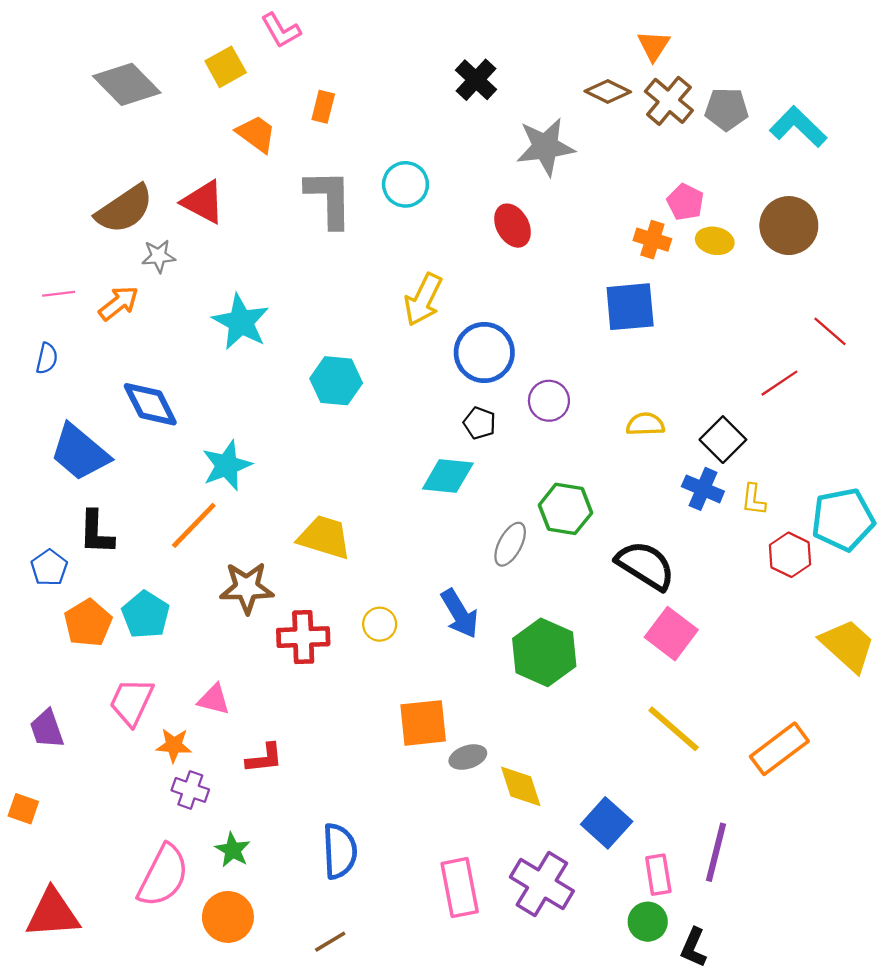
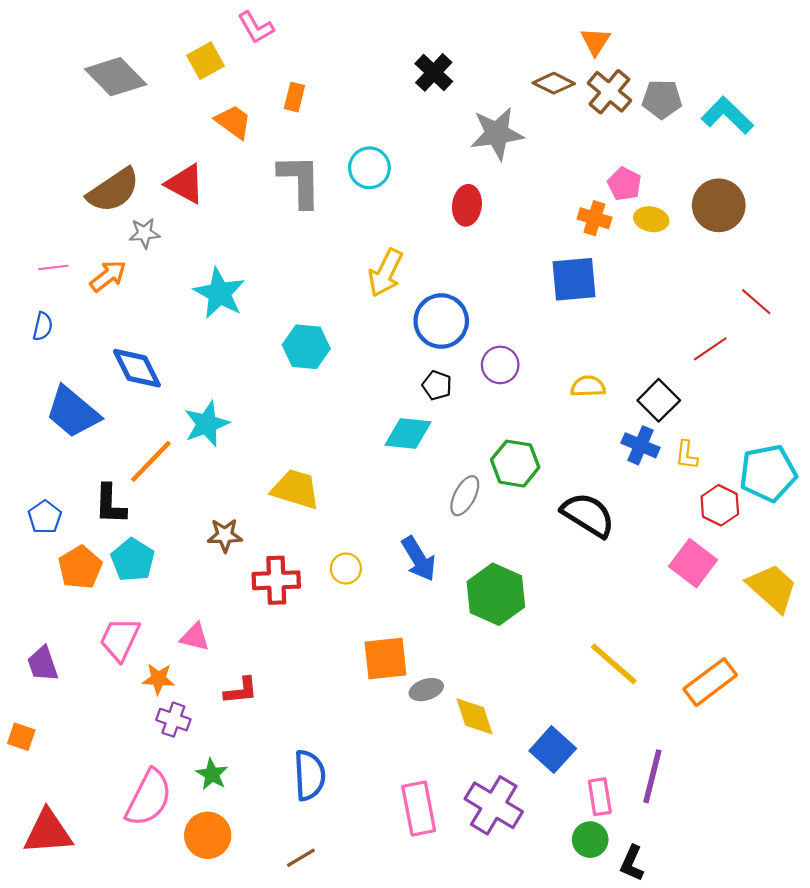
red ellipse: (512, 226) -> (467, 205), turned 36
orange line: (194, 525) -> (151, 461), moved
black L-shape: (96, 532) -> (110, 504), moved
brown star: (247, 588) -> (225, 535), size x0.7
pink square: (671, 634) -> (693, 563), moved

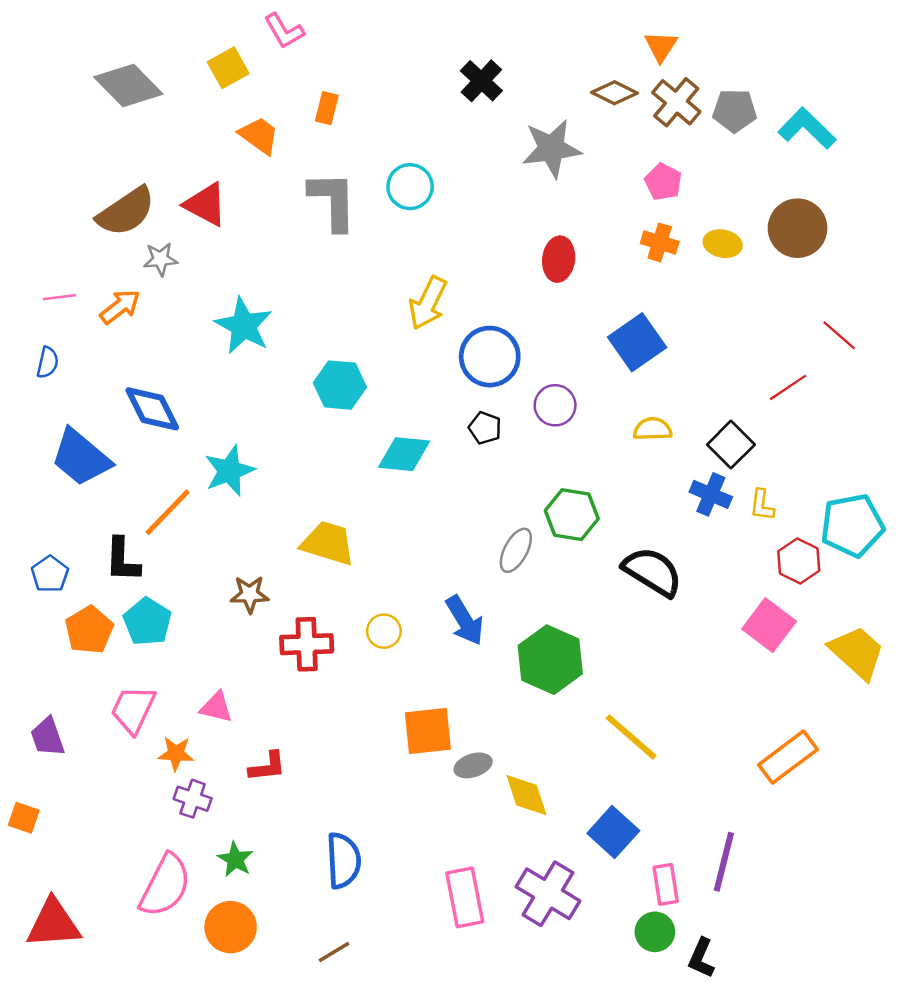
pink pentagon: (624, 184) -> (663, 182), moved
red ellipse: (467, 205) -> (559, 259), moved
blue square: (574, 279) -> (637, 342), moved, turned -30
cyan diamond: (408, 434) -> (404, 454), moved
yellow line: (614, 664) -> (631, 737), moved

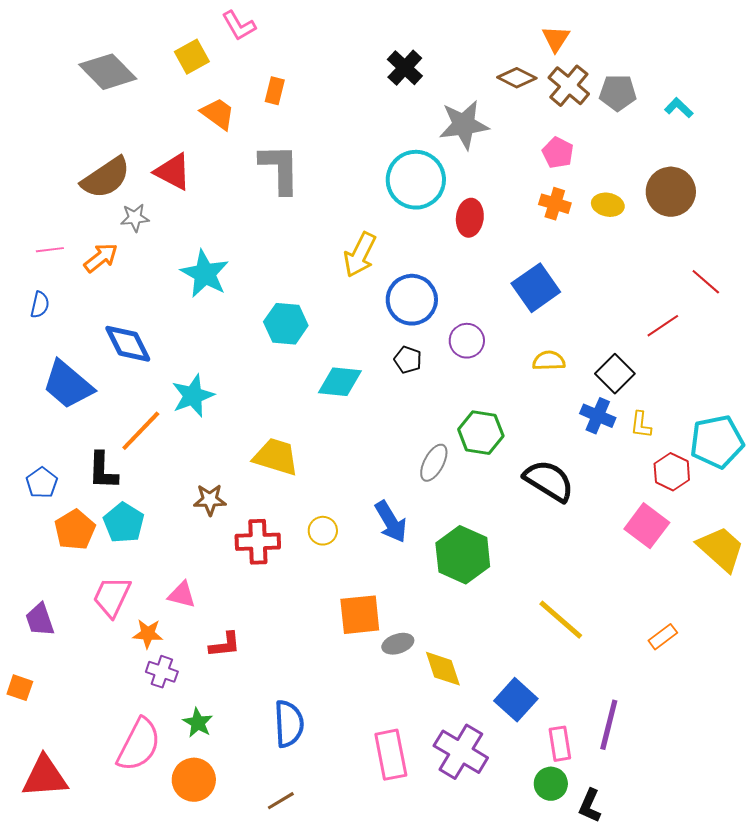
cyan L-shape: (807, 128) -> (679, 108), size x0.6
cyan circle: (410, 187) -> (416, 180), moved, size x1.5
yellow line: (631, 737) -> (561, 620), moved
orange rectangle: (788, 757) -> (663, 637), size x0.6

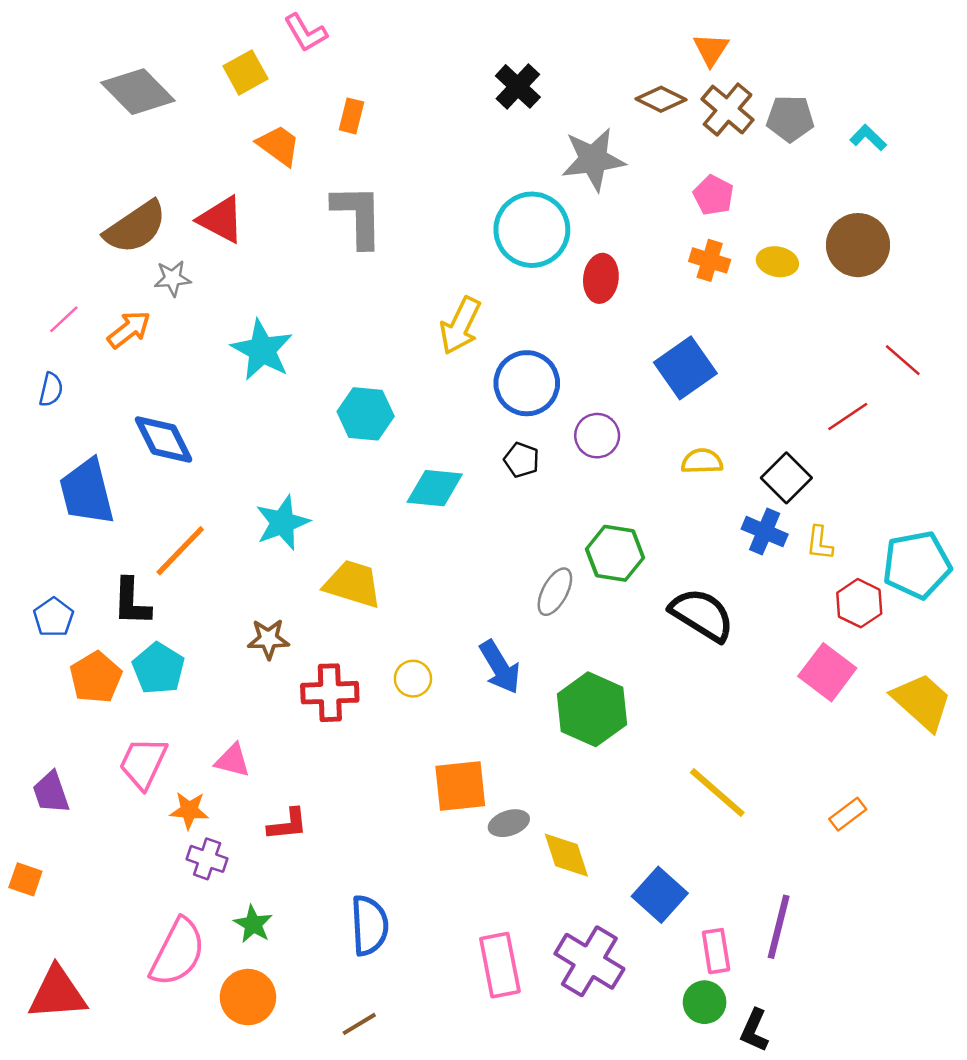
pink line: (50, 250) -> (64, 319), turned -36
blue trapezoid: (68, 385) -> (87, 492), turned 36
cyan star: (193, 396) -> (282, 523), moved

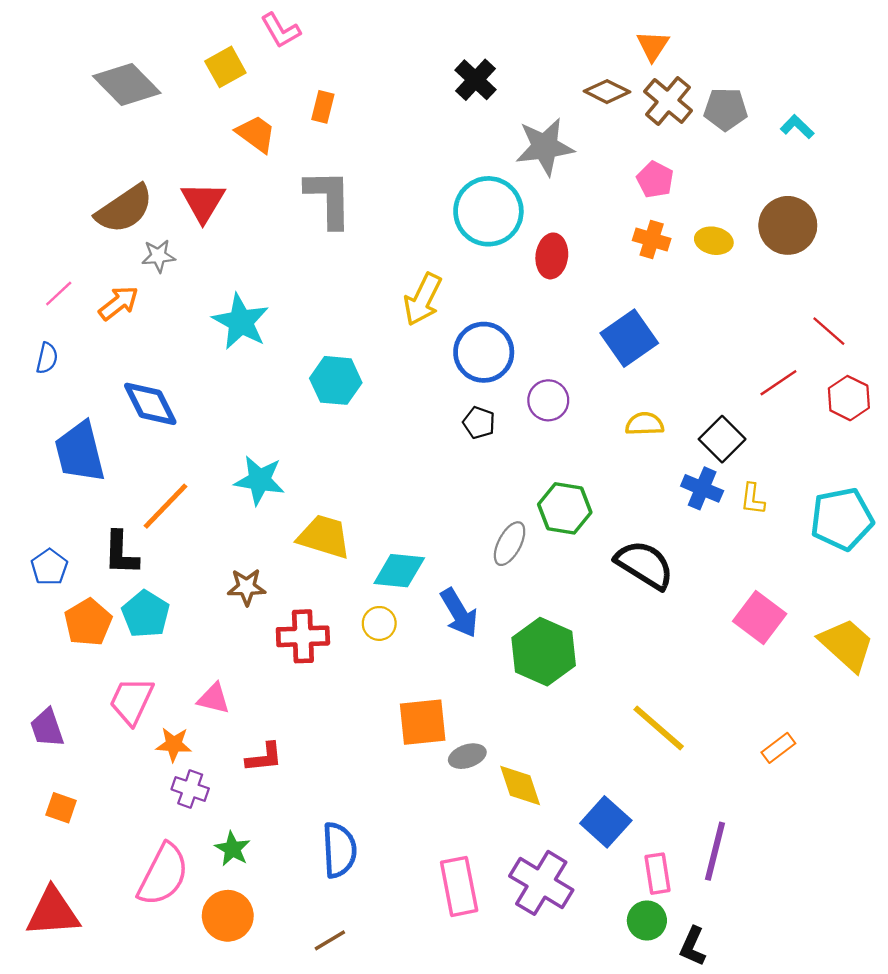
red triangle: (221, 219) -> (203, 202), turned 33
cyan diamond: (435, 488) -> (399, 571), moved
cyan star: (282, 523) -> (259, 480), turned 30
red hexagon: (859, 603) -> (849, 398), moved
orange square: (25, 879) -> (61, 808), moved

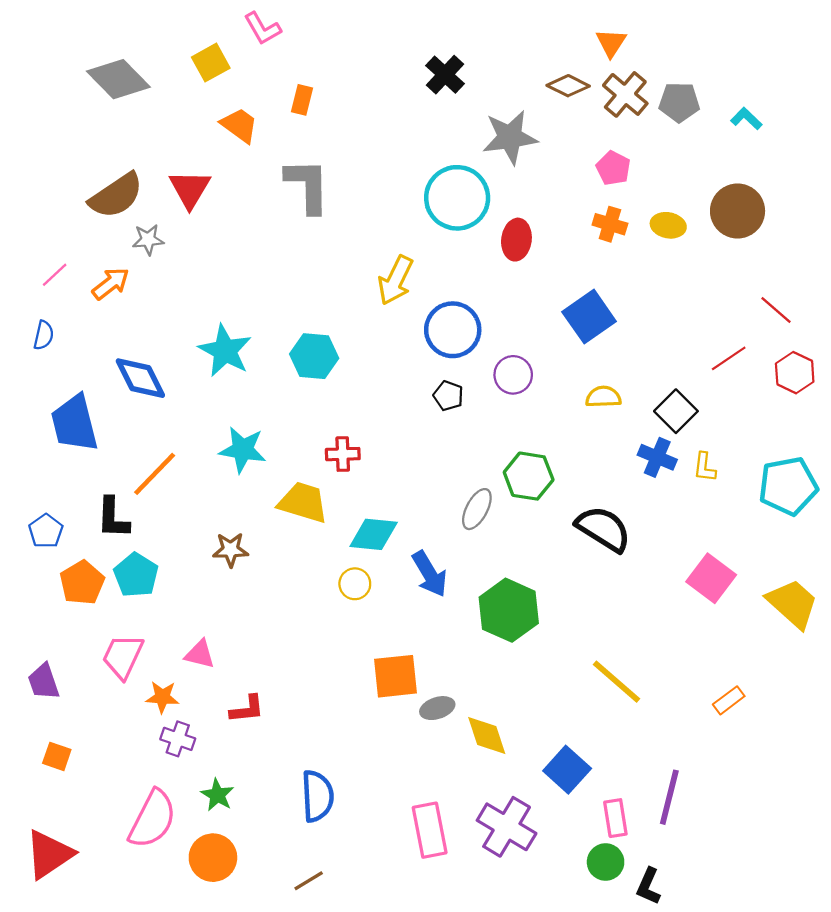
cyan star: (241, 322) -> (225, 351), moved
red cross: (303, 636) -> (343, 454), moved, size x0.7
red triangle: (53, 912) -> (49, 854), turned -30

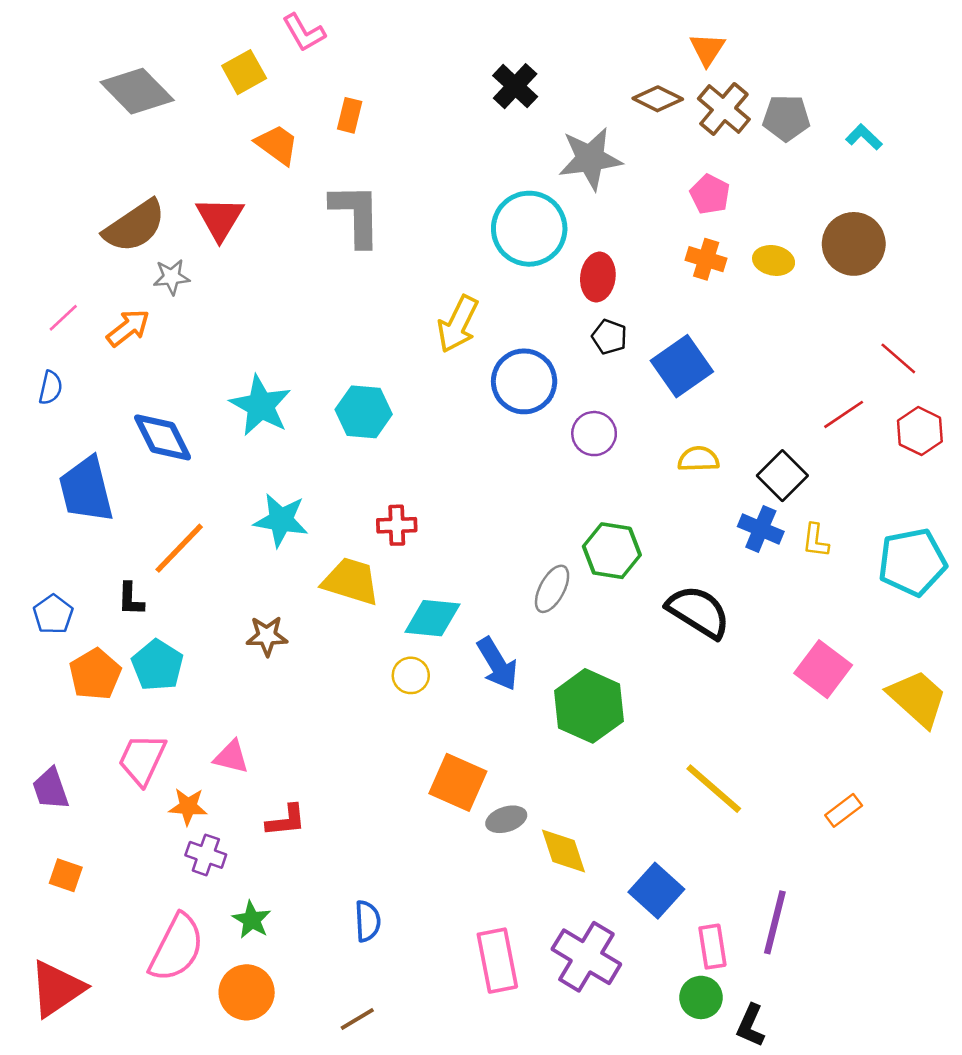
black pentagon: (448, 396) -> (609, 337), moved
black L-shape: (113, 518) -> (131, 599), size x0.7
orange square: (396, 676) -> (458, 782), turned 30
blue semicircle: (317, 796) -> (367, 921), size x0.7

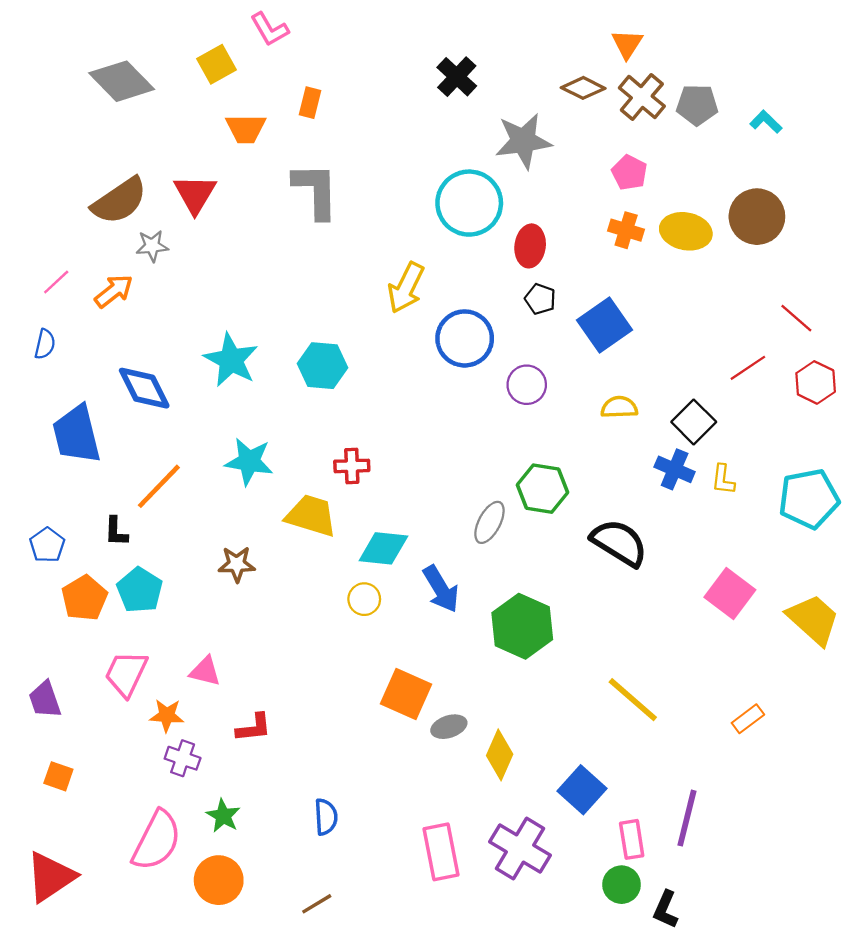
orange trapezoid: (277, 145) -> (246, 129), turned 144
yellow ellipse: (774, 260) -> (686, 231), size x1.4
yellow diamond: (564, 851) -> (500, 755), turned 42

